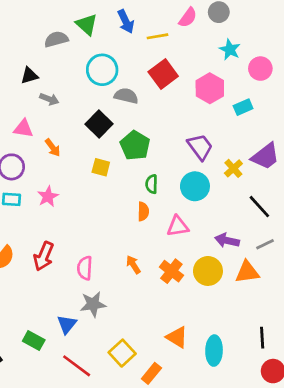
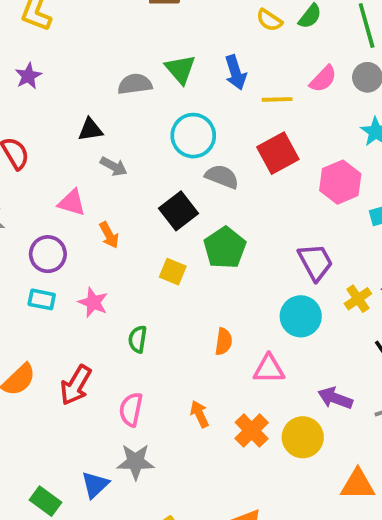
green semicircle: (152, 184) -> (138, 339), moved
pink star: (48, 197) -> (93, 302), turned -30
orange triangle: (247, 272) -> (358, 485), moved

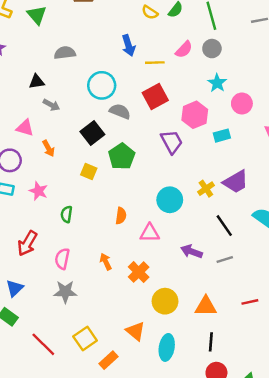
green triangle: (180, 69) -> (37, 15), moved
purple trapezoid: (315, 262) -> (172, 142), moved
yellow circle: (303, 437) -> (165, 301), moved
blue triangle: (95, 485) -> (15, 288), moved

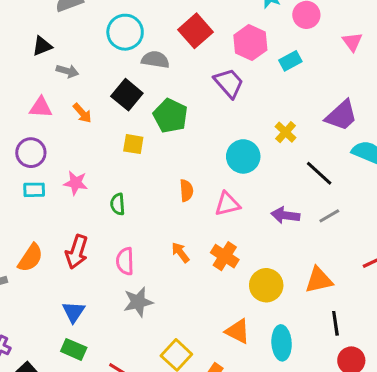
orange arrow: (48, 148) -> (82, 113), moved
purple trapezoid: (236, 182) -> (341, 115), moved

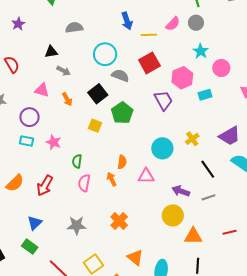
orange arrow: (180, 252) -> (112, 179), moved
orange cross: (225, 256) -> (119, 221), moved
pink semicircle: (125, 261) -> (84, 183), moved
yellow circle: (266, 285) -> (173, 215), moved

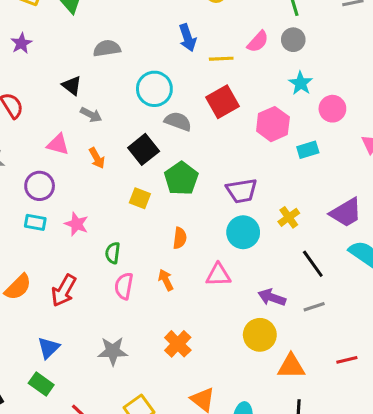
black triangle: (51, 52) -> (72, 86), turned 48
purple trapezoid: (163, 100) -> (242, 191), moved, turned 110
orange semicircle: (122, 162) -> (180, 238), moved

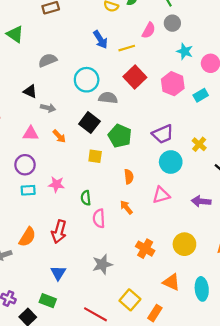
yellow circle: (260, 335) -> (184, 244), moved
green rectangle: (41, 384) -> (48, 301), moved

